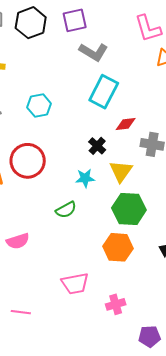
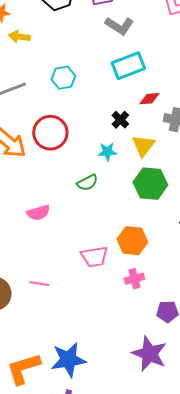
cyan rectangle: (104, 92) -> (128, 66), turned 40
orange hexagon: (118, 247) -> (132, 241), moved

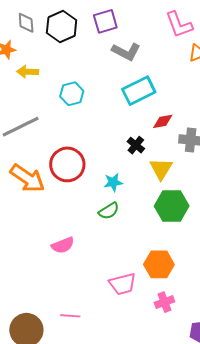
cyan hexagon: (63, 78) -> (72, 94), moved
cyan star: (107, 152) -> (113, 182), moved

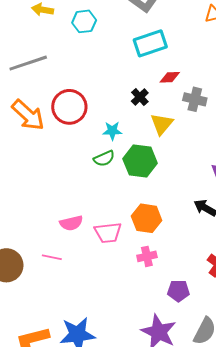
cyan hexagon: (72, 94) -> (84, 21), moved
green hexagon: (172, 206) -> (140, 161), moved
pink semicircle: (63, 245) -> (71, 223), moved

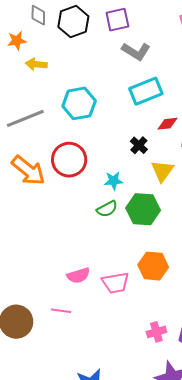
cyan hexagon: (84, 21) -> (79, 103), moved, size x1.4
pink cross: (147, 256) -> (156, 332), moved

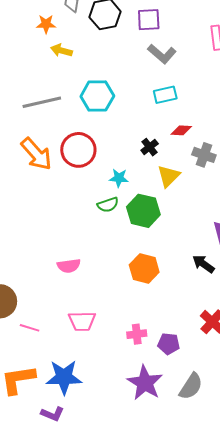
cyan rectangle: (146, 91) -> (165, 95), size x0.7
pink trapezoid: (115, 283) -> (82, 321), moved
pink line: (61, 311) -> (30, 328), moved

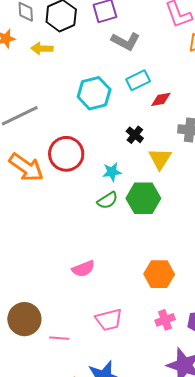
yellow arrow: (61, 50) -> (42, 49), moved
cyan hexagon: (97, 96) -> (94, 93), moved
red diamond: (181, 130) -> (161, 99), moved
orange hexagon: (144, 269) -> (159, 274), moved

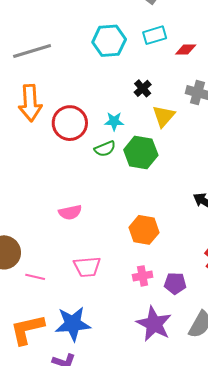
red diamond: (161, 99) -> (186, 50), moved
red circle: (66, 154) -> (70, 123), moved
orange arrow: (26, 167) -> (30, 103), turned 42

